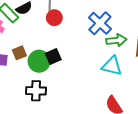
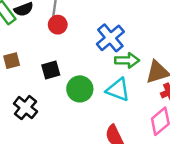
green circle: (39, 61) -> (80, 89), moved
black cross: (36, 91) -> (25, 108), turned 30

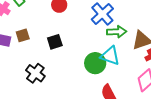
green circle: (80, 89) -> (95, 63), moved

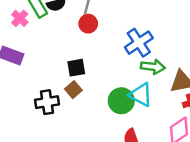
brown square: (23, 35) -> (73, 90), moved, turned -32
black cross: (35, 73) -> (47, 102), turned 36

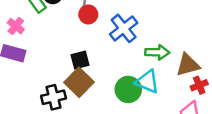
pink cross: (20, 18) -> (16, 26), moved
blue cross: (139, 43) -> (124, 28), moved
brown square: (73, 90) -> (79, 82), size x1.6

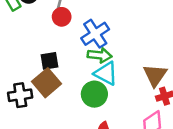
green arrow: (157, 52) -> (100, 55), moved
brown triangle: (188, 65) -> (155, 75), turned -45
cyan triangle: (147, 82) -> (106, 73), moved

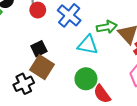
green arrow: (100, 55) -> (107, 27), moved
green circle: (94, 94) -> (86, 79), moved

